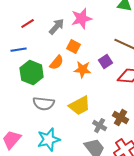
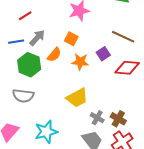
gray arrow: (57, 27) -> (37, 38), moved
gray semicircle: (44, 104) -> (23, 96), moved
brown cross: (121, 118) -> (118, 119), moved

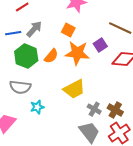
orange semicircle: (54, 55) -> (51, 56), moved
orange star: (80, 62) -> (77, 53), size x1.4
cyan star: (46, 132) -> (37, 107), moved, size x0.6

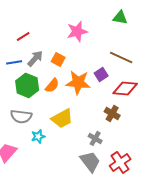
orange square: (68, 30) -> (58, 59), moved
yellow trapezoid: (74, 89) -> (62, 118), moved
brown cross: (115, 110) -> (112, 113), moved

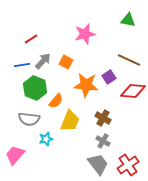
orange semicircle: (52, 85) -> (56, 101), moved
brown cross: (112, 113) -> (103, 118), moved
yellow trapezoid: (62, 118) -> (70, 121), turned -40

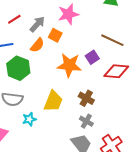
gray arrow: (43, 61) -> (37, 24), moved
orange square: (66, 62) -> (55, 35), moved
orange semicircle: (56, 101) -> (37, 45), moved

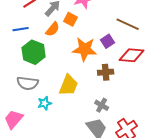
brown cross: (86, 98) -> (106, 72), moved, turned -35

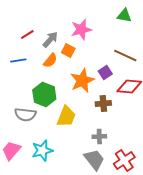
orange star: (85, 49) -> (82, 80), turned -30
green hexagon: (34, 52) -> (44, 94), moved
cyan star: (45, 103) -> (42, 150), moved, size x1.5
gray cross: (102, 105) -> (99, 136), turned -32

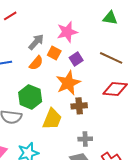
red line: (27, 34) -> (10, 16), moved
purple square: (105, 72) -> (76, 59), moved
brown cross: (103, 104) -> (79, 106), moved

